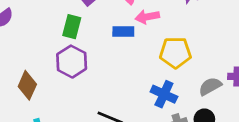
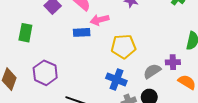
green rectangle: (72, 27) -> (25, 33), moved
purple hexagon: (72, 62) -> (45, 73), moved

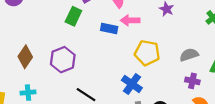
green rectangle: (25, 33) -> (73, 16), moved
gray semicircle: (152, 71) -> (189, 55), moved

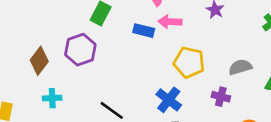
purple hexagon: (63, 60) -> (80, 50), moved
purple cross: (192, 81) -> (221, 97), moved
cyan cross: (28, 93) -> (52, 98), moved

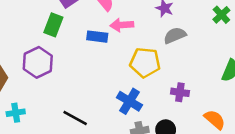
gray semicircle: (240, 67) -> (175, 35), moved

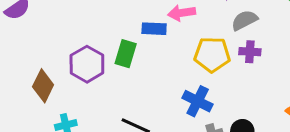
green rectangle: (53, 25) -> (126, 54), moved
purple cross: (180, 92) -> (250, 52), moved

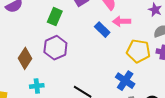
blue rectangle: (154, 29) -> (102, 30), turned 35
green rectangle: (126, 54) -> (55, 17), moved

